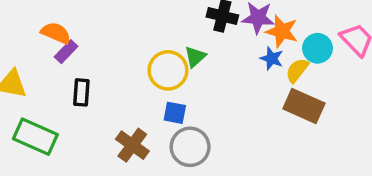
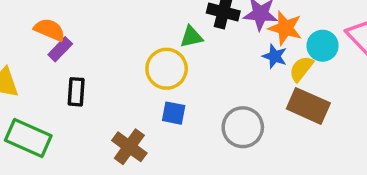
green triangle: (195, 57) -> (191, 37), moved, turned 30
gray circle: (190, 147) -> (243, 127), moved

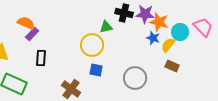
brown rectangle: (308, 106) -> (172, 66), size x0.6

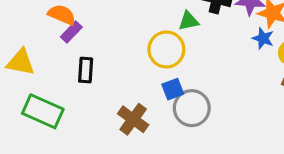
blue square: (96, 70) -> (173, 89), turned -32
gray circle: (135, 78) -> (192, 108), moved

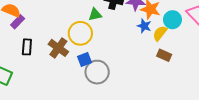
brown cross: (133, 119) -> (58, 48), moved

